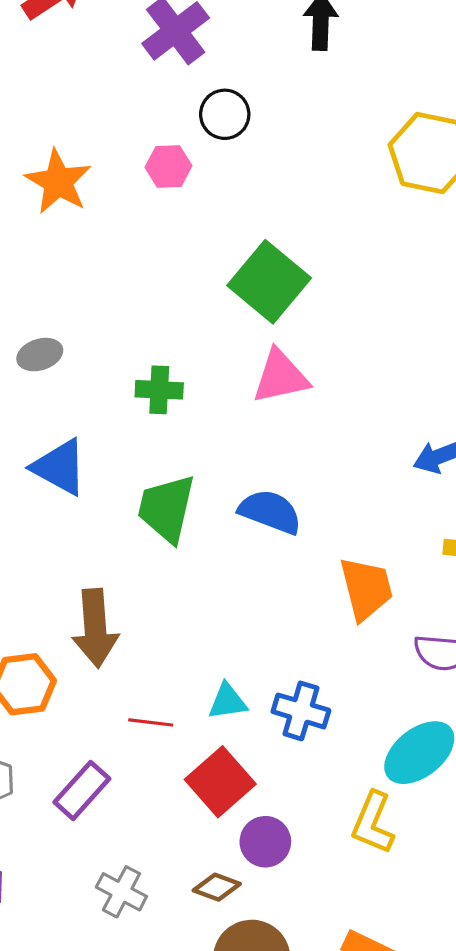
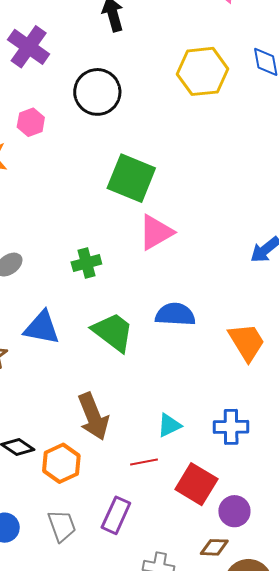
black circle: (225, 114) -> (97, 92), moved, size x1.5
pink hexagon: (168, 167) -> (31, 122), moved
green trapezoid: (166, 508) -> (113, 332), turned 132
cyan triangle: (228, 702) -> (169, 425), moved

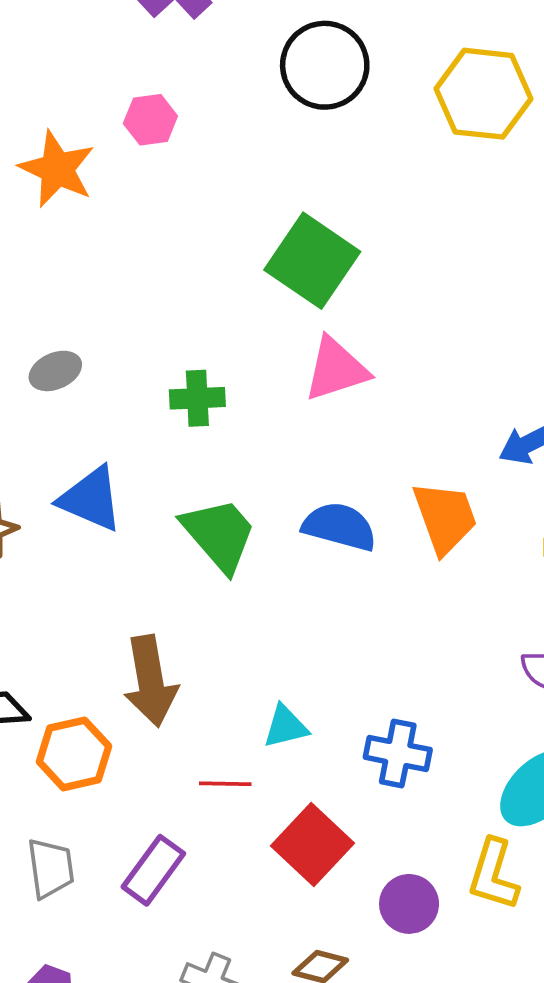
black circle: (97, 92) -> (325, 65), moved
orange trapezoid: (247, 342) -> (445, 517), moved
purple circle: (234, 511) -> (409, 904), moved

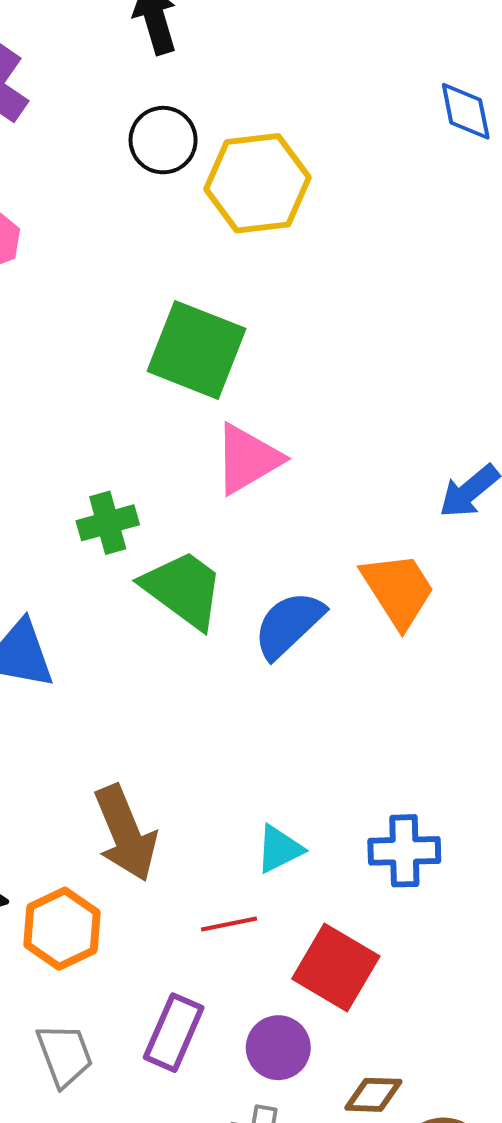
black circle: (325, 65) -> (163, 140), size x0.7
yellow hexagon: (484, 94) -> (258, 183), moved
blue semicircle: (339, 527) -> (289, 625), turned -46
green trapezoid: (219, 535) -> (183, 589), moved
purple circle: (409, 904) -> (278, 1048), moved

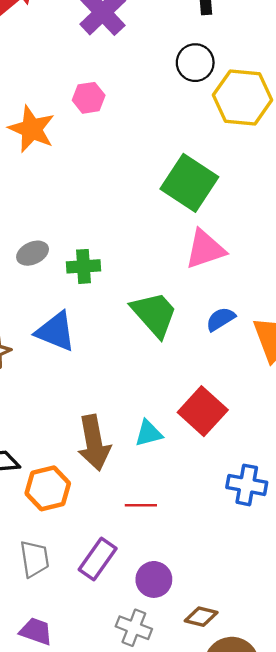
green cross: (108, 523) -> (83, 266), moved
blue semicircle: (289, 625) -> (221, 319), moved, size x0.7
cyan triangle: (279, 849) -> (149, 433), moved
red square: (336, 967) -> (203, 411), moved

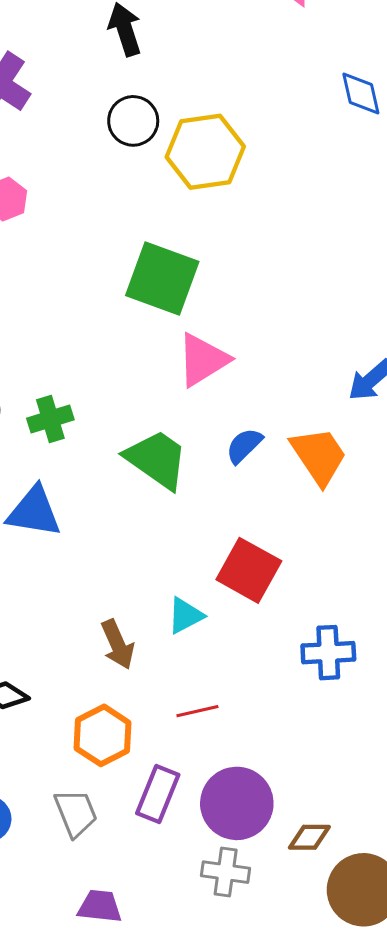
brown arrow: (94, 443) -> (118, 644), size x0.7
orange hexagon: (48, 488) -> (102, 735), moved
purple circle: (154, 579) -> (237, 803), size x1.5

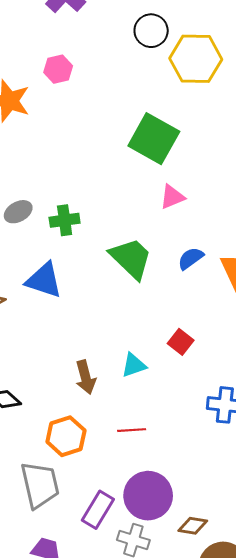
pink triangle: (203, 360) -> (172, 197), size x0.7
red square: (249, 570) -> (181, 342), size x0.6
purple rectangle: (158, 794) -> (98, 510), moved
gray trapezoid: (76, 813) -> (40, 485), size x1.4

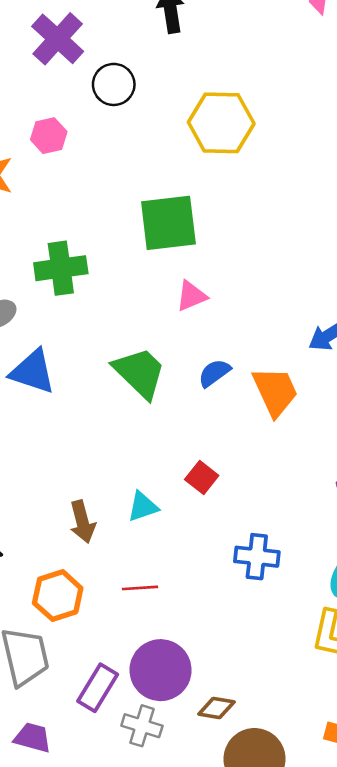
black circle: (151, 31) -> (114, 84), moved
green square: (154, 139) -> (168, 223), turned -36
green cross: (65, 220) -> (61, 268), moved, size x1.4
blue triangle: (44, 280) -> (33, 372), moved

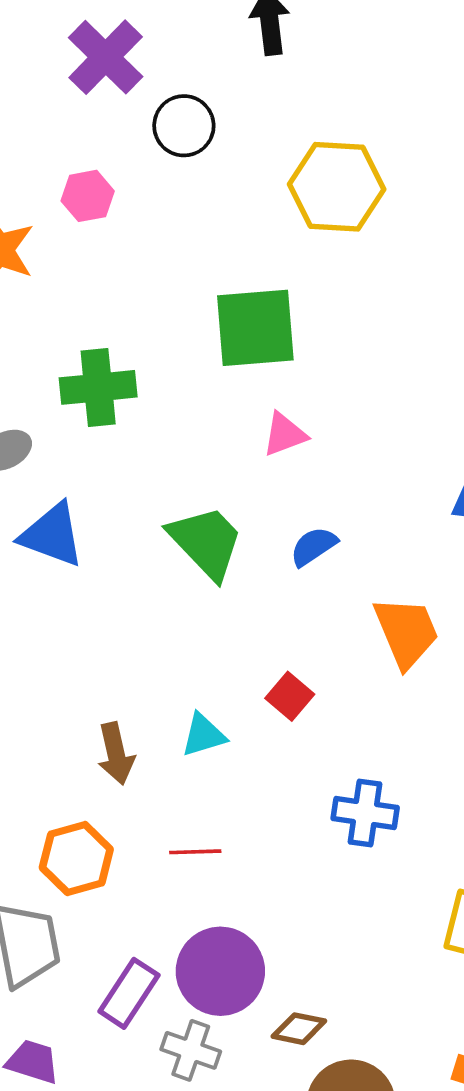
orange trapezoid: (275, 391) -> (406, 632), moved

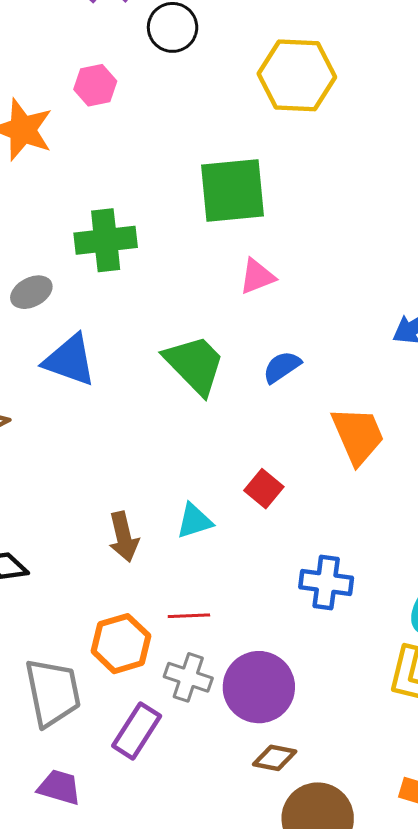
orange hexagon: (76, 858) -> (121, 644), moved
purple circle: (220, 971) -> (259, 687), moved
gray cross: (191, 1050) -> (188, 677), moved

